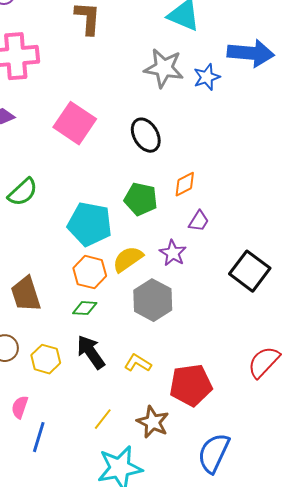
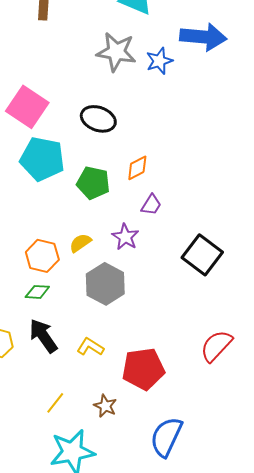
black ellipse: (146, 135) -> (98, 119), turned -40
cyan pentagon: (90, 224) -> (42, 159), moved
yellow semicircle: (128, 259) -> (80, 243), size x0.7
brown star: (153, 422) -> (105, 406), size x0.7

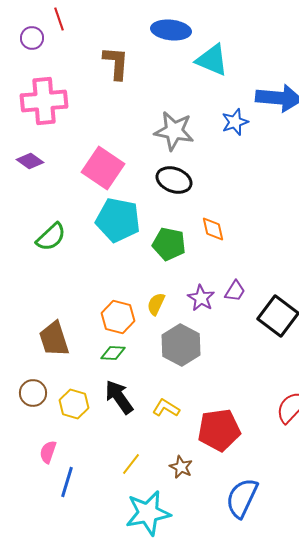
gray star: (116, 52) -> (174, 131), moved
orange diamond: (137, 168) -> (213, 229), turned -76
purple trapezoid: (151, 205) -> (235, 291), moved
yellow semicircle: (80, 243) -> (156, 304), turned -30

